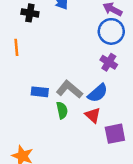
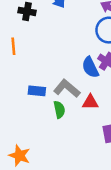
blue semicircle: (98, 93) -> (90, 67), moved, turned 105
red triangle: (93, 115) -> (90, 102), moved, turned -42

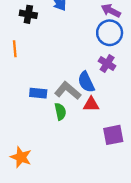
blue semicircle: (90, 67) -> (86, 82), moved

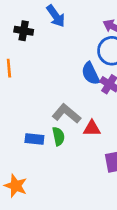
blue semicircle: (86, 82) -> (91, 74), moved
blue rectangle: (38, 93) -> (34, 139), moved

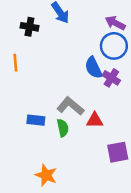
blue rectangle: (34, 139) -> (36, 120), moved
orange star: (16, 186) -> (46, 175), moved

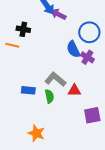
purple arrow: (115, 23) -> (58, 14), moved
black cross: (29, 27) -> (23, 29), moved
orange line: (15, 63) -> (12, 45), turned -72

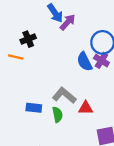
purple arrow: (58, 14) -> (68, 22), turned 105
black cross: (23, 29) -> (28, 39), turned -32
purple cross: (87, 57) -> (101, 60), moved

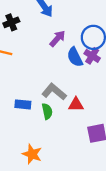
purple arrow: (68, 22) -> (58, 39), moved
black cross: (28, 39) -> (11, 22), moved

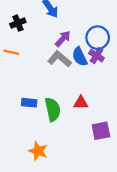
gray L-shape: (54, 92) -> (59, 59), moved
green semicircle: (47, 111) -> (53, 109), size x1.5

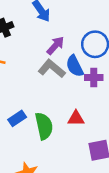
purple cross: (96, 56) -> (94, 77), moved, turned -32
blue rectangle: (29, 103) -> (17, 118), turned -40

